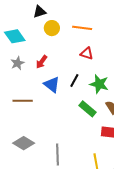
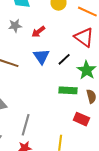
red triangle: (87, 53) -> (84, 37), size x1.5
green rectangle: (87, 109) -> (68, 90), turned -54

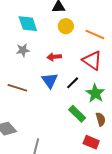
red arrow: (38, 32) -> (54, 57), moved, turned 32
green rectangle: (68, 90) -> (77, 114), turned 42

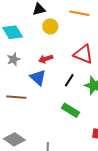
orange line: (95, 35) -> (79, 13), moved
blue triangle: (50, 80) -> (38, 78), moved
green rectangle: (77, 114) -> (70, 110), moved

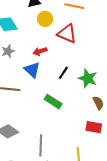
red triangle: (83, 54) -> (67, 34), moved
green rectangle: (70, 110) -> (53, 102), moved

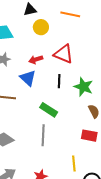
red triangle: (67, 34) -> (64, 54), moved
black line: (63, 73) -> (59, 81), turned -32
gray line: (41, 145) -> (43, 135), moved

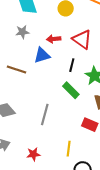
blue triangle: (28, 78) -> (42, 55), turned 48
green rectangle: (49, 110) -> (71, 90), moved

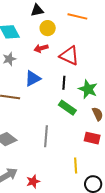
red arrow: (54, 39) -> (41, 48), moved
red star: (33, 154) -> (33, 181), moved

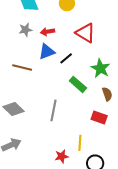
red arrow: (41, 48) -> (47, 32), moved
black line: (64, 83) -> (66, 58), moved, turned 40
red star: (33, 181) -> (62, 156), moved

